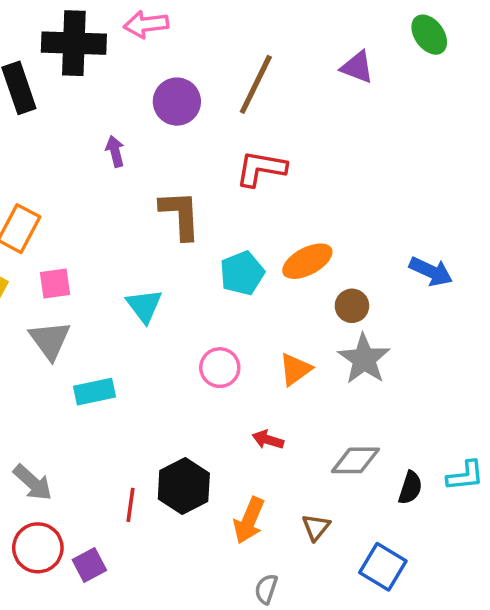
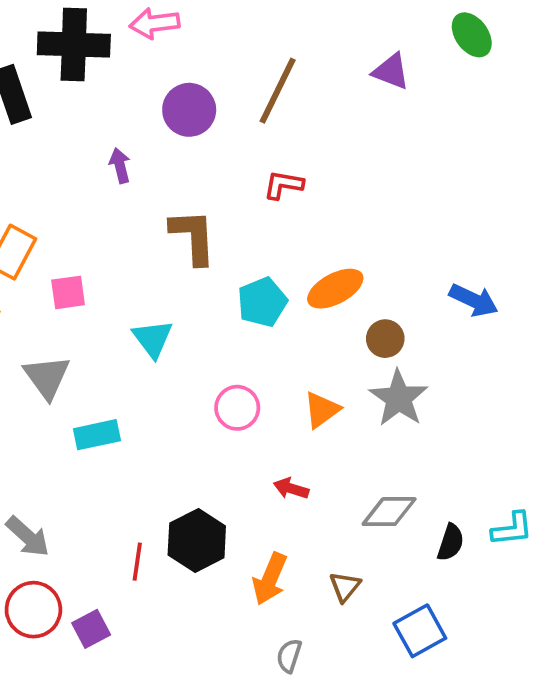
red L-shape: (261, 168) -> (283, 185), size x0.7
pink square: (55, 283) -> (68, 292), moved
blue square: (383, 567) -> (420, 631), turned 30

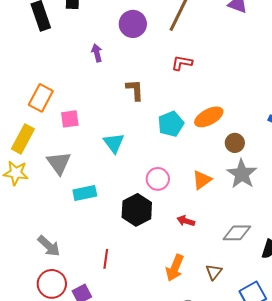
brown L-shape: (193, 237) -> (135, 90), size x0.7
black hexagon: (197, 540) -> (137, 210), moved

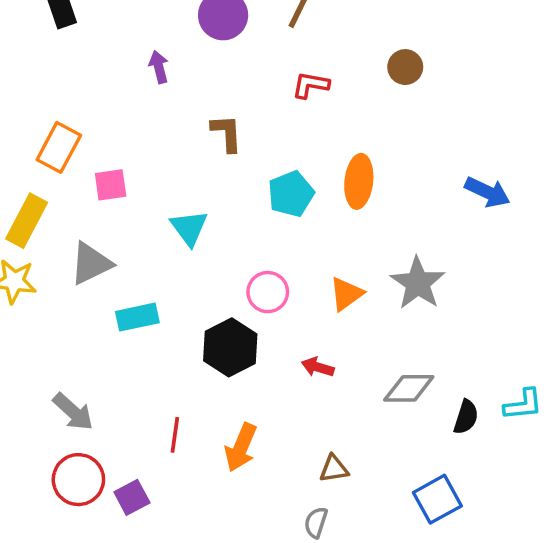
orange ellipse: (209, 117) -> (359, 181), turned -56
brown circle: (235, 143) -> (405, 67), moved
gray triangle: (59, 163) -> (91, 263), turned 40
orange arrow: (175, 268) -> (241, 447), moved
brown triangle: (214, 272) -> (334, 469), moved, turned 42

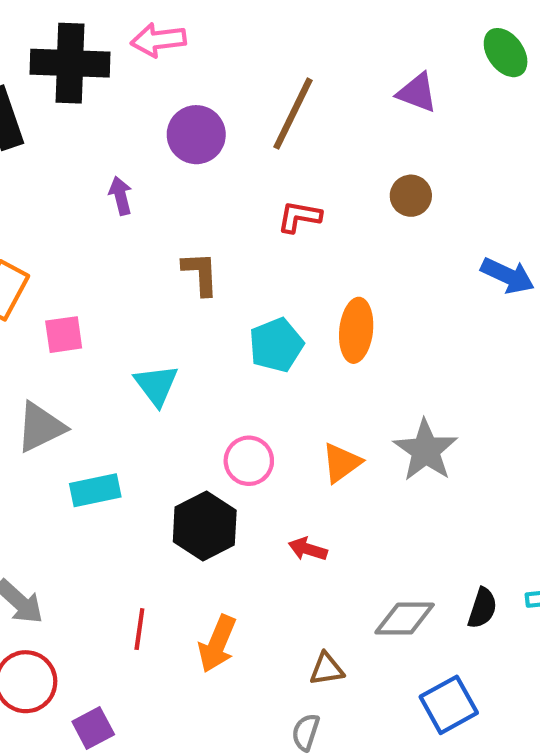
blue arrow: (487, 192) -> (508, 276), moved
gray diamond: (409, 388) -> (405, 619), moved
purple square: (132, 497) -> (93, 728), moved

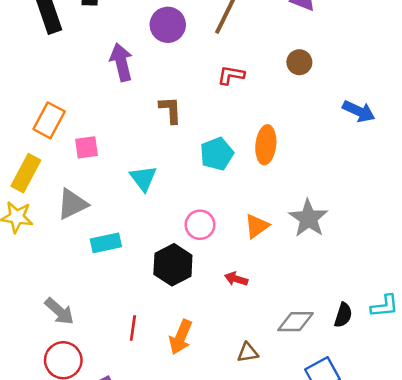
purple arrow: (120, 196) -> (121, 62), size x1.6

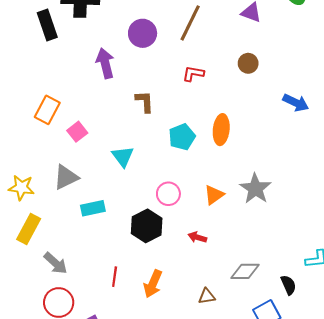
pink square: (86, 147) -> (77, 132), turned -30
yellow rectangle: (26, 173) -> (29, 229), moved
black semicircle: (343, 315) -> (289, 285), moved, turned -42

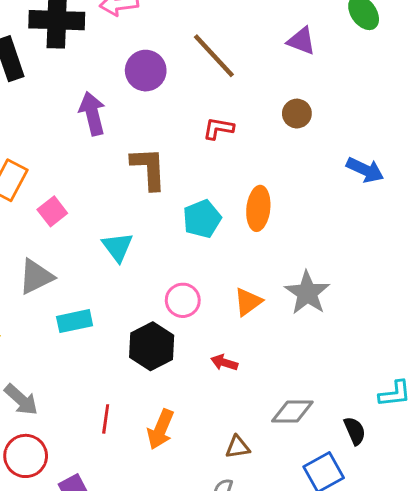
brown line: (190, 23) -> (214, 56), turned -69
brown L-shape: (145, 102) -> (149, 168), size x1.4

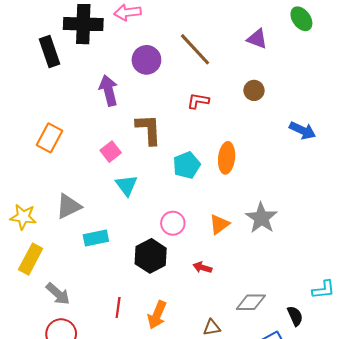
pink square: (52, 211) -> (111, 152), moved

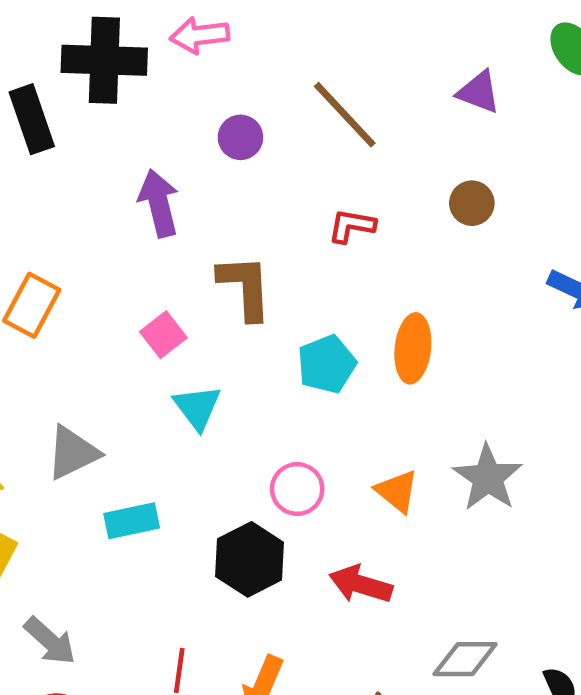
purple circle: (146, 60) -> (240, 137), size x0.7
orange triangle: (219, 224) -> (397, 491), turned -45
red arrow: (202, 267) -> (361, 584), size x1.5

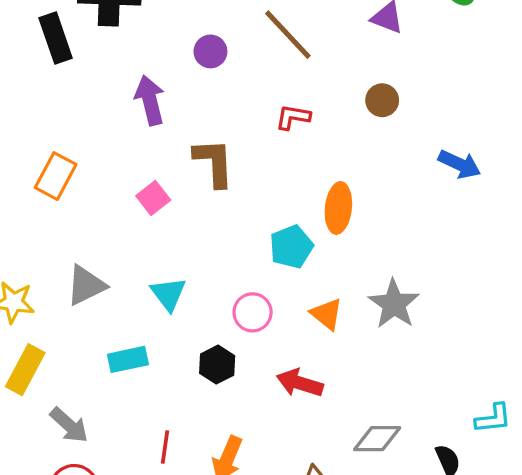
cyan pentagon: (327, 364) -> (291, 247), moved
cyan triangle: (197, 407) -> (168, 294), moved
cyan rectangle: (132, 521) -> (128, 359), moved
black hexagon: (250, 559) -> (217, 365), size x0.7

